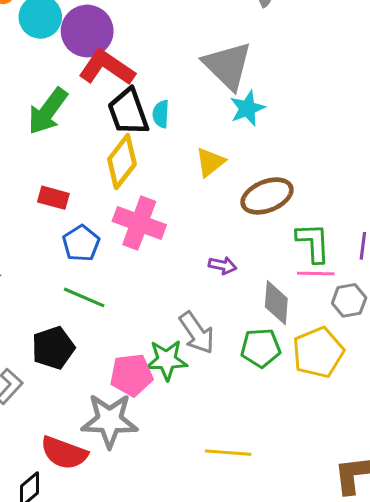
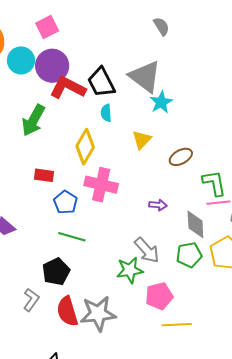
black trapezoid: (128, 112) -> (101, 82), moved
brown ellipse: (267, 196) -> (181, 157), size x0.7
pink pentagon: (131, 375) -> (159, 296), moved
red semicircle: (64, 453) -> (67, 311), moved, turned 60

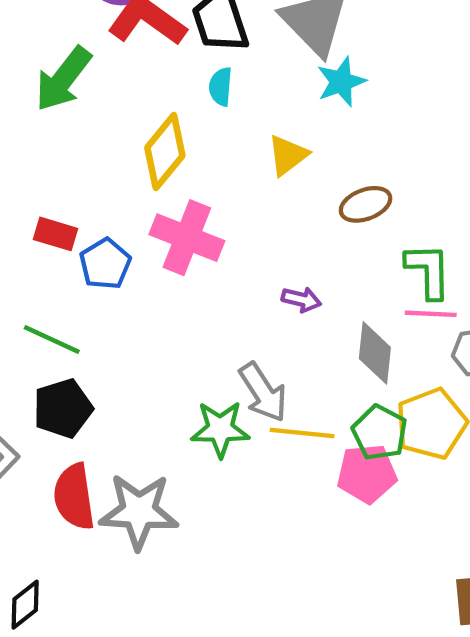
red rectangle: (44, 175) -> (56, 234), moved
green line: (72, 237) -> (52, 340), moved
green pentagon: (189, 255) -> (380, 433), moved, turned 30
pink pentagon: (159, 296) -> (367, 474), moved
yellow line: (177, 325) -> (302, 433), moved

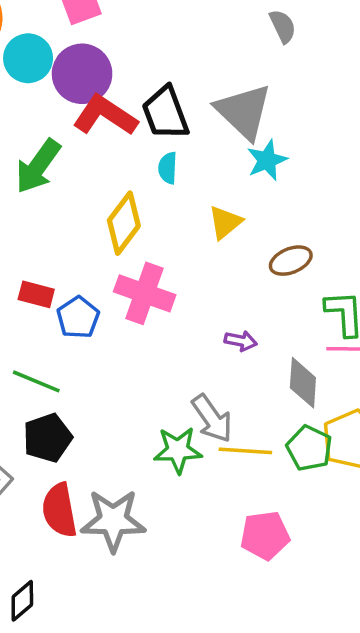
pink pentagon: (367, 474) -> (265, 535), moved

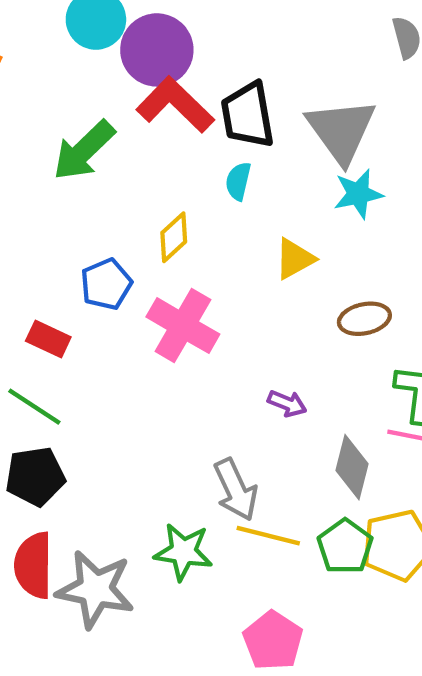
yellow diamond: (124, 223) -> (174, 237), size x0.7
red rectangle: (36, 294) -> (48, 339), moved
blue pentagon: (78, 317) -> (106, 284), moved
green star: (178, 450) -> (183, 552), moved
pink pentagon: (265, 535) -> (273, 641), turned 30

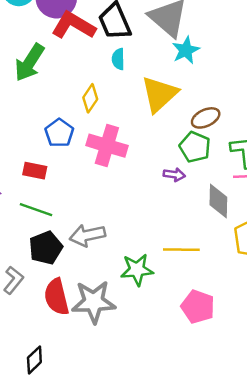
yellow triangle: (295, 259) -> (159, 94), size x1.6
gray arrow: (236, 490) -> (87, 235), moved, turned 116
green pentagon: (345, 547) -> (195, 147), moved

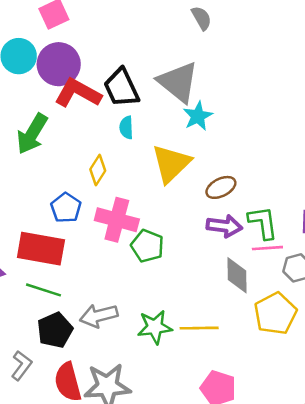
green pentagon: (195, 147) -> (147, 246), moved
red rectangle: (35, 171) -> (41, 249), size x1.8
purple arrow: (174, 175) -> (224, 226), moved, size x1.5
green star: (137, 270) -> (155, 327), moved

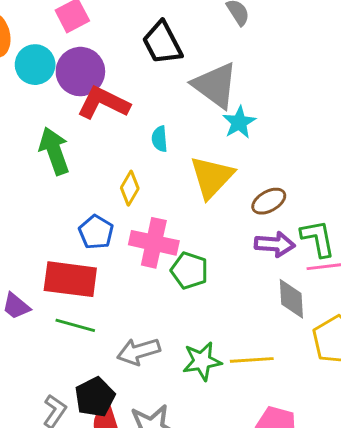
black trapezoid: (121, 88) -> (162, 43), moved
green arrow: (32, 134) -> (54, 151), turned 132
black pentagon: (55, 330) -> (95, 397), moved

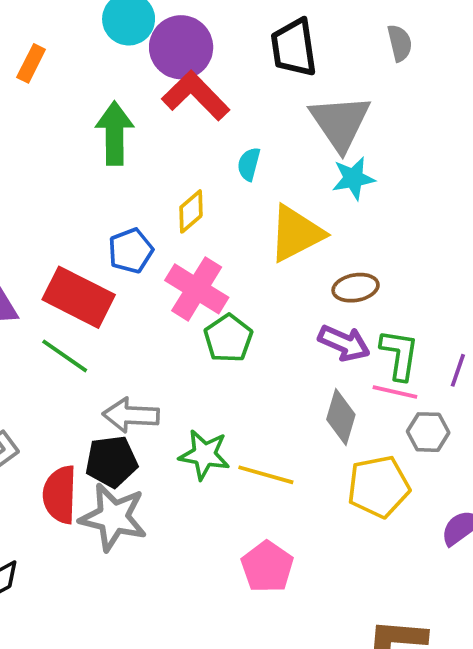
black pentagon: (95, 397) -> (111, 461), moved

